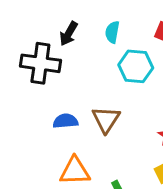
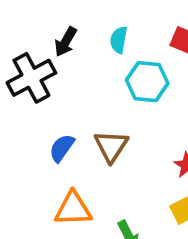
black cross: (40, 63) -> (31, 78), turned -36
blue semicircle: (65, 121) -> (62, 148), turned -50

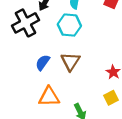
cyan hexagon: (147, 82) -> (69, 25), moved

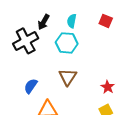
blue semicircle: (43, 63) -> (31, 86), moved

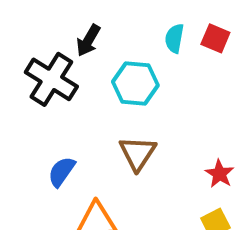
cyan semicircle: (72, 21) -> (174, 38), moved
black cross: (26, 41) -> (51, 79), turned -30

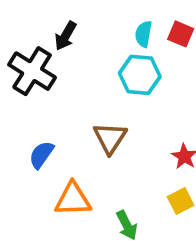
cyan hexagon: (135, 83) -> (140, 75), moved

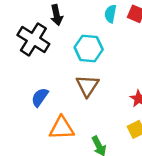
black arrow: (65, 36) -> (57, 15), turned -42
cyan hexagon: (140, 75) -> (89, 48), moved

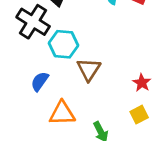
cyan hexagon: (89, 48) -> (64, 44), moved

